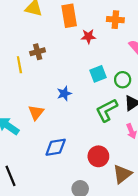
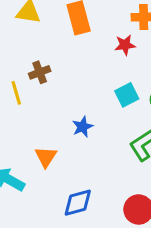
red star: (88, 36) -> (125, 45), moved

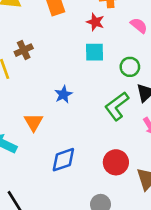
red star: (125, 45) -> (95, 22), turned 30
cyan square: (127, 95) -> (94, 52), moved, turned 30

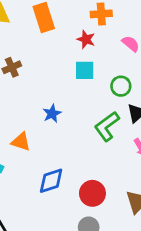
orange triangle: (34, 122) -> (21, 142), turned -42
red circle: (116, 162) -> (92, 193), moved

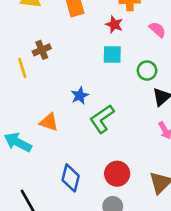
green L-shape: (107, 126) -> (102, 119), moved
blue diamond: (51, 181) -> (71, 178), moved, turned -60

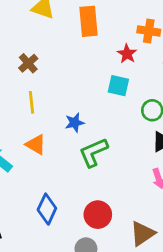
brown cross: (42, 50) -> (28, 63), moved, turned -30
yellow line: (22, 68) -> (32, 102), moved

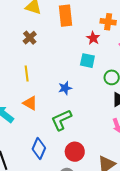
brown cross: (28, 63) -> (30, 38), moved
blue star: (75, 123) -> (65, 88), moved
green L-shape: (93, 152) -> (61, 120), moved

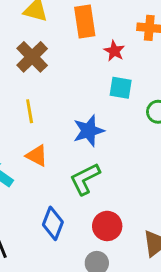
brown cross: (30, 38) -> (32, 57), size x1.5
red star: (93, 38) -> (114, 51), moved
blue star: (65, 88) -> (89, 131), size x1.5

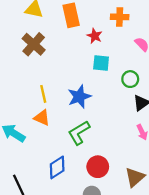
yellow line: (30, 111) -> (43, 94), moved
blue diamond: (53, 223) -> (57, 167), turned 40

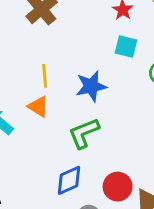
blue diamond: (57, 167) -> (69, 180), moved
red circle: (98, 167) -> (118, 187), moved

